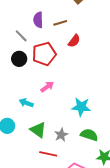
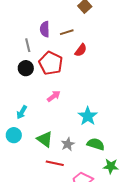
gray line: (21, 36) -> (28, 45), turned 32
red pentagon: (44, 54) -> (51, 63), turned -30
cyan arrow: (26, 103) -> (22, 112), moved, turned -80
cyan star: (81, 107) -> (88, 116), turned 30

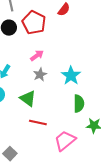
gray star: (68, 144) -> (40, 75), moved
green semicircle: (96, 144) -> (79, 104), turned 72

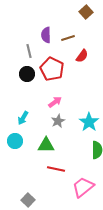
green triangle: (28, 99) -> (46, 145), turned -36

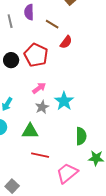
purple semicircle: (46, 35) -> (29, 12), moved
brown line: (68, 38) -> (52, 24), turned 48
gray line: (29, 51) -> (10, 21), moved
cyan star: (89, 122) -> (64, 101), moved

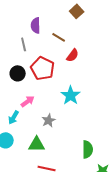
gray line: (10, 21) -> (24, 44), moved
pink arrow: (39, 88) -> (28, 101), moved
cyan star: (64, 101) -> (71, 95), moved

